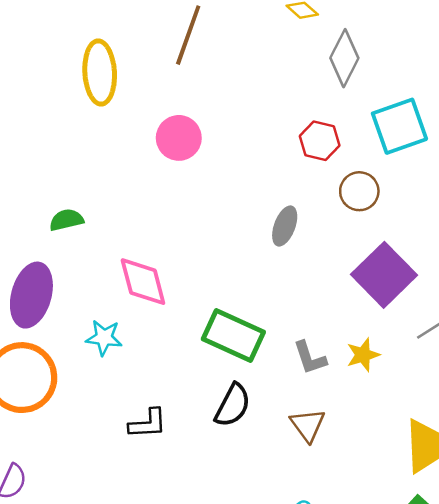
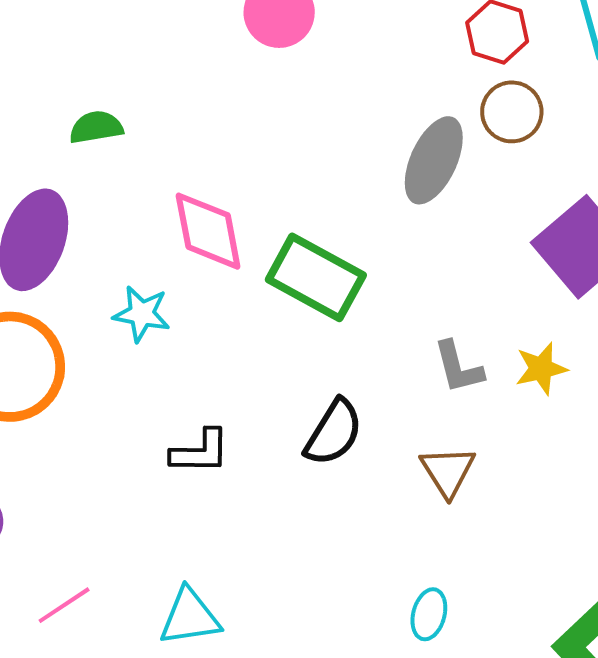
brown circle: (359, 191) -> (512, 112), moved
gray ellipse: (285, 226) -> (434, 160), size x1.4
green rectangle: (233, 335) -> (316, 277), moved

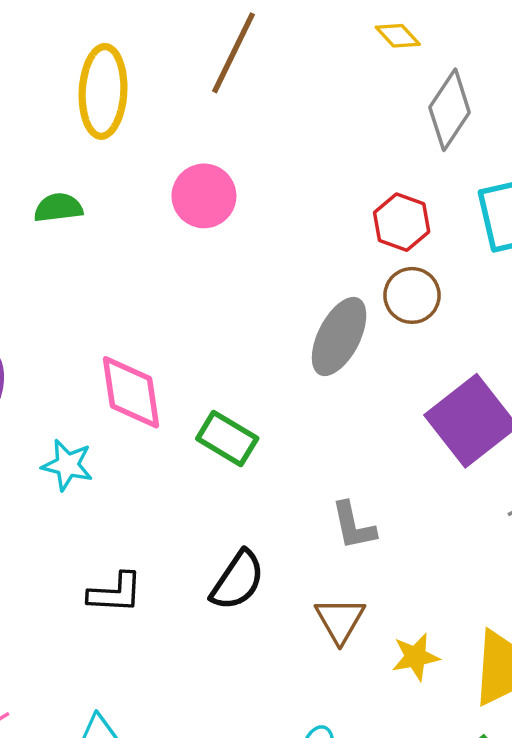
green semicircle: (96, 127) -> (58, 208), moved
green rectangle: (316, 277) -> (227, 439), size x0.7
yellow star: (541, 369) -> (416, 657), moved

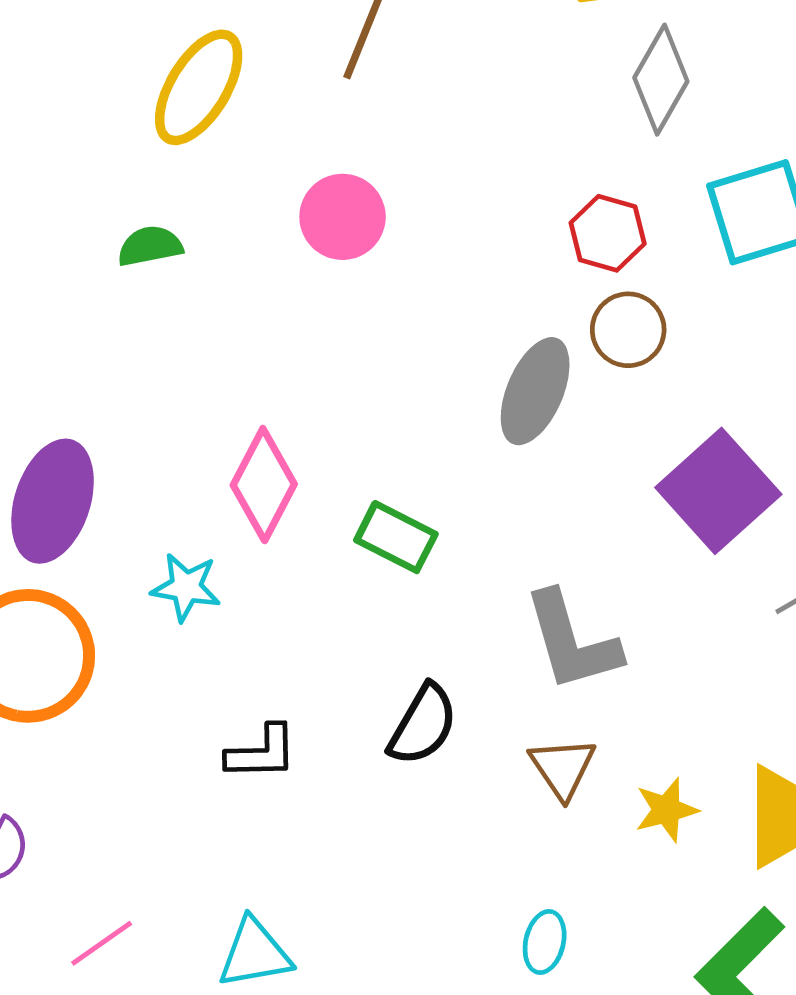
yellow ellipse: (103, 91) -> (199, 87), turned 32
pink diamond: (131, 392) -> (264, 485), turned 40
gray L-shape: (353, 526) -> (572, 641), size x1.6

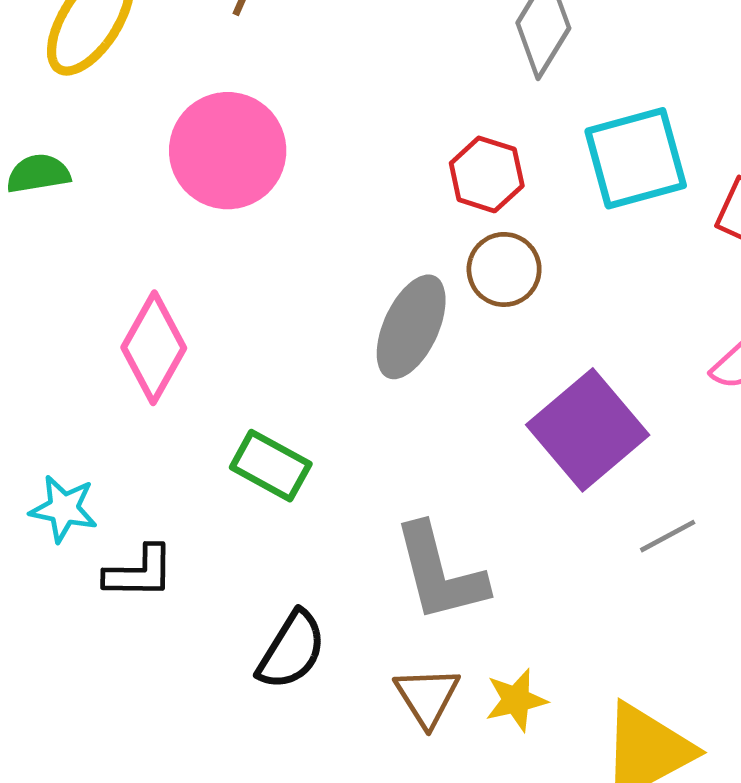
pink circle: (343, 217) -> (228, 151), size x1.4
pink diamond: (264, 485) -> (154, 348), moved
black L-shape: (262, 753) -> (139, 572), moved
yellow star: (666, 810) -> (516, 700), moved

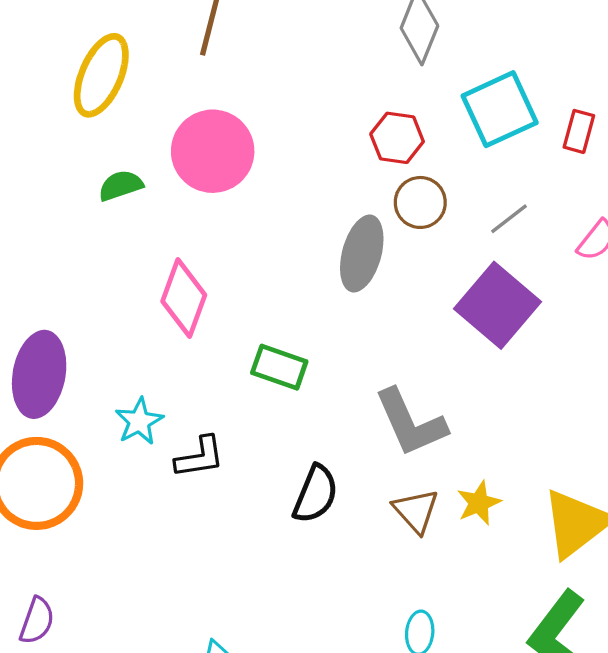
green semicircle: (38, 174) -> (121, 186), moved
cyan star: (64, 509) -> (139, 421), turned -30
gray line: (668, 536) -> (509, 219), moved

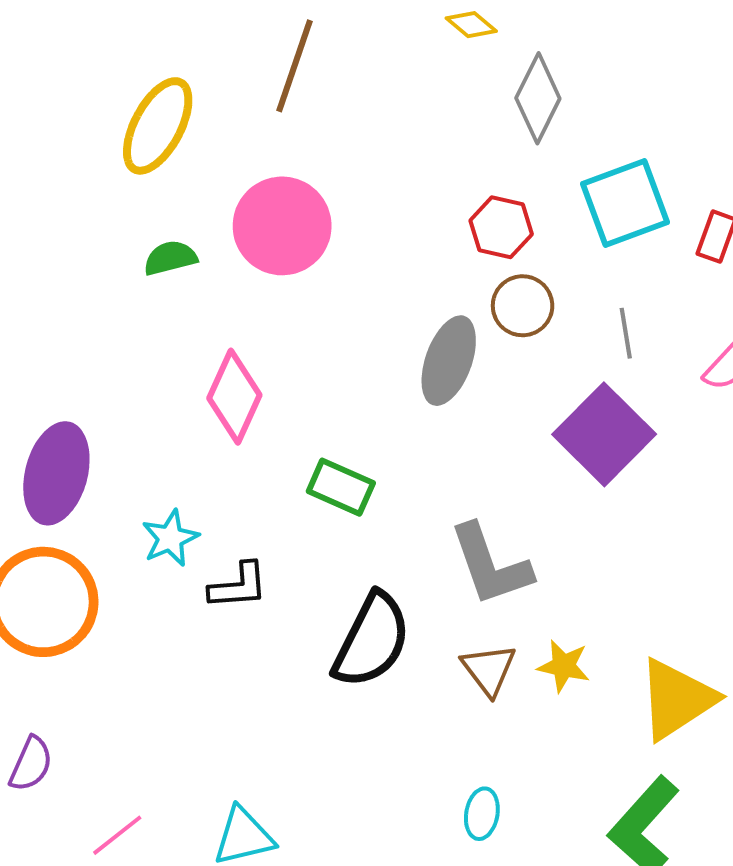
gray line: (509, 219) -> (626, 333), turned -66
black semicircle: (315, 494) -> (372, 640), size x1.4
yellow star: (479, 503) -> (564, 666), turned 30

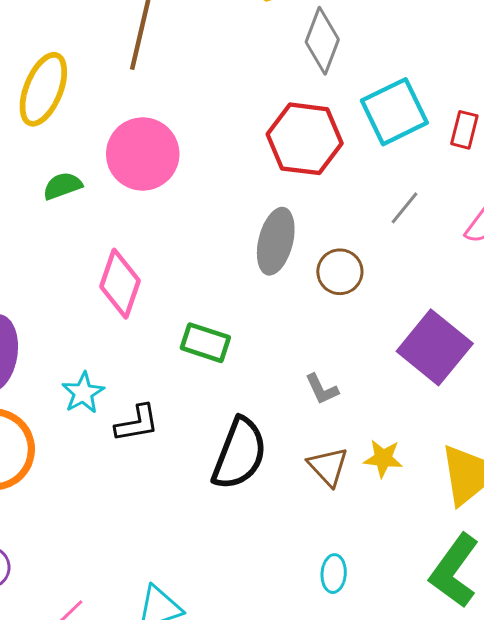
red hexagon: (501, 227) -> (305, 139), size x1.6
brown circle: (523, 306) -> (340, 272), moved
gray line: (626, 333) -> (405, 208), turned 54
purple square: (604, 434) -> (435, 347), moved
gray L-shape: (490, 565) -> (322, 389), size x0.5

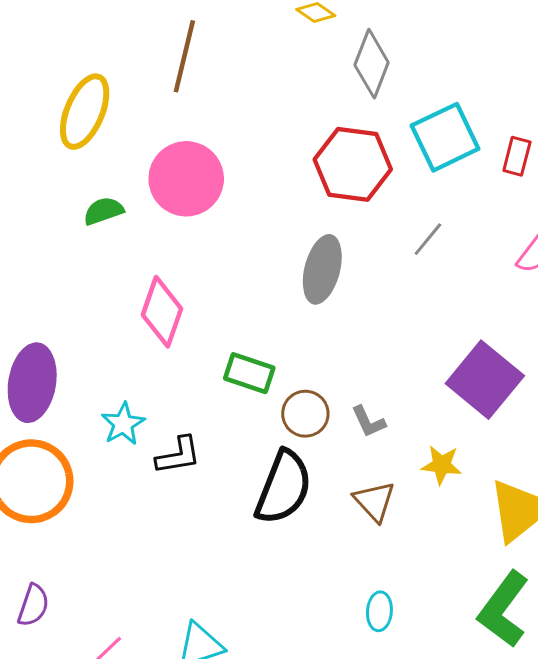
gray line: (405, 208) -> (428, 239), moved
brown circle: (340, 272) -> (305, 414), moved
yellow star: (383, 458) -> (442, 465), moved

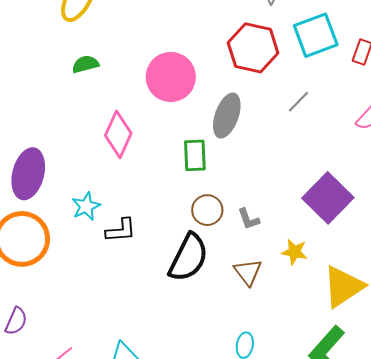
pink circle: (186, 179) -> (171, 77), moved
green rectangle: (249, 373) -> (195, 155), moved, turned 64

